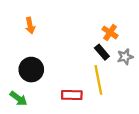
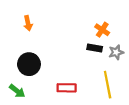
black rectangle: (102, 52) -> (95, 48), turned -40
yellow line: (98, 80) -> (108, 85), moved

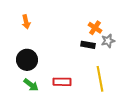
gray star: (116, 52) -> (108, 41), moved
green arrow: (17, 91) -> (31, 85), moved

